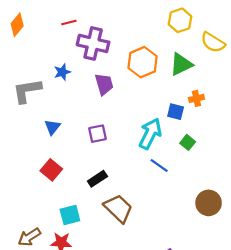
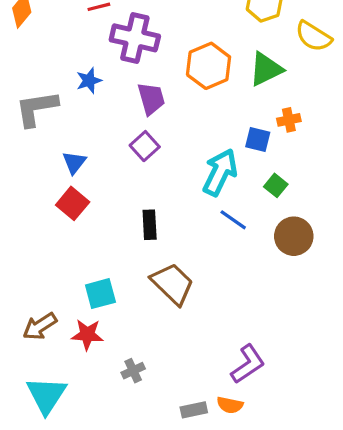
purple square: (97, 134) -> (145, 146), moved, turned -30
red square: (51, 170) -> (73, 203), moved
black rectangle: (97, 179) -> (150, 225), moved, turned -60
brown circle: (209, 203) -> (294, 236), moved

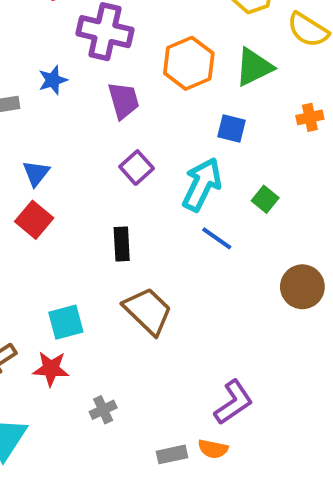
orange cross: (289, 120) -> (310, 117), moved
blue square: (258, 140) -> (232, 128), moved
purple square: (145, 146) -> (137, 168), moved
brown circle: (294, 236) -> (302, 287), moved

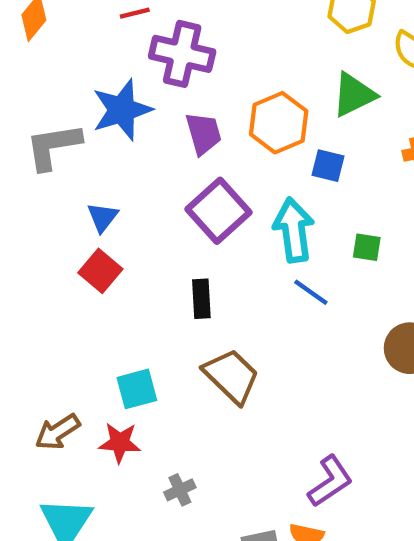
orange hexagon: (189, 63) -> (279, 123), moved
blue star: (53, 80) -> (122, 110), size x1.8
purple square: (137, 168) -> (219, 211), size x1.6
cyan arrow: (202, 184) -> (294, 230), turned -34
green square: (265, 199) -> (367, 247), turned -30

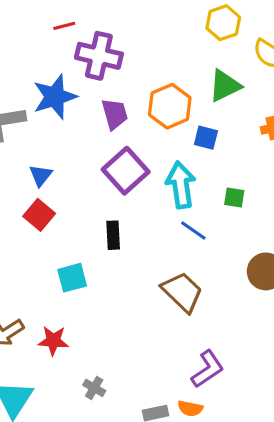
brown trapezoid: (231, 376) -> (182, 292), moved
cyan square: (137, 389) -> (72, 278), moved
gray cross: (180, 490) -> (94, 388), moved, turned -35

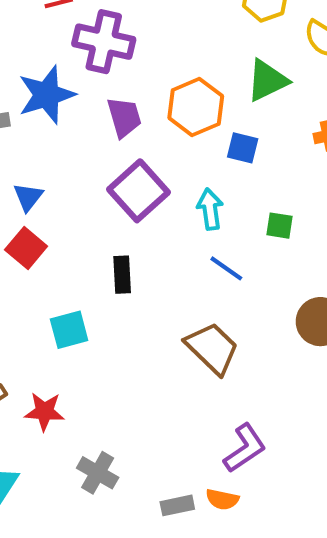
cyan arrow: (181, 185) -> (210, 209), size x0.7
gray cross: (94, 388) -> (98, 473), size x1.4

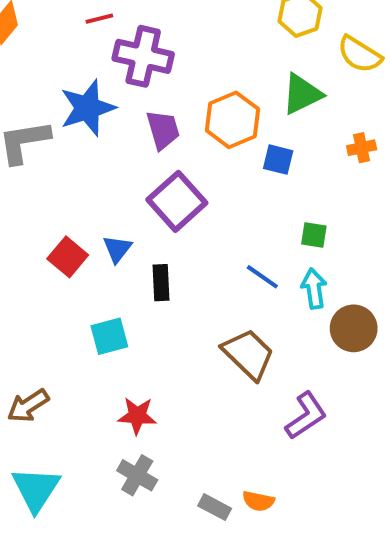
blue triangle: (28, 197) -> (117, 249), moved
cyan arrow: (210, 209) -> (314, 289), moved
red star: (44, 411) -> (137, 416), moved
purple L-shape: (245, 448) -> (306, 416), moved
gray rectangle: (177, 505) -> (215, 507), turned 40

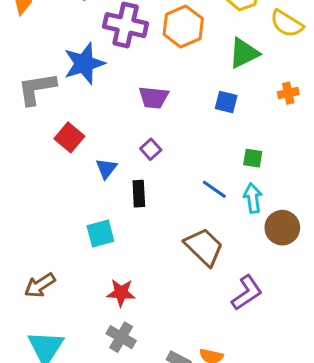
orange hexagon: (232, 120) -> (183, 27), moved
purple trapezoid: (163, 130) -> (154, 97), moved, turned 112
purple square: (177, 201) -> (151, 149), moved, size x0.5
red square: (68, 257) -> (69, 137), moved

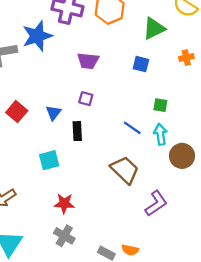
red square: (69, 137) -> (17, 112), moved
purple square: (151, 149) -> (86, 99), turned -32

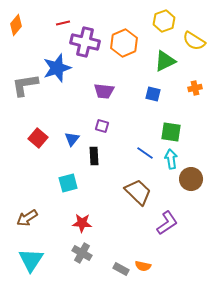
green square: (160, 105) -> (171, 132), size x1.5

